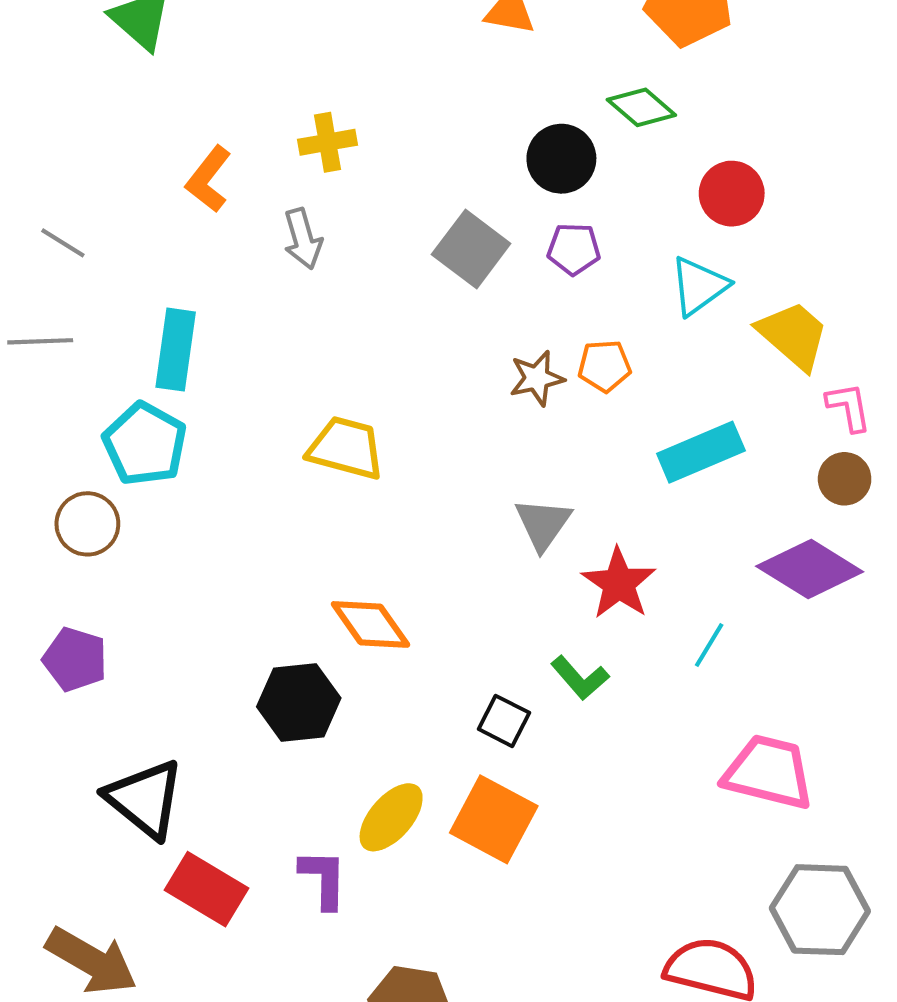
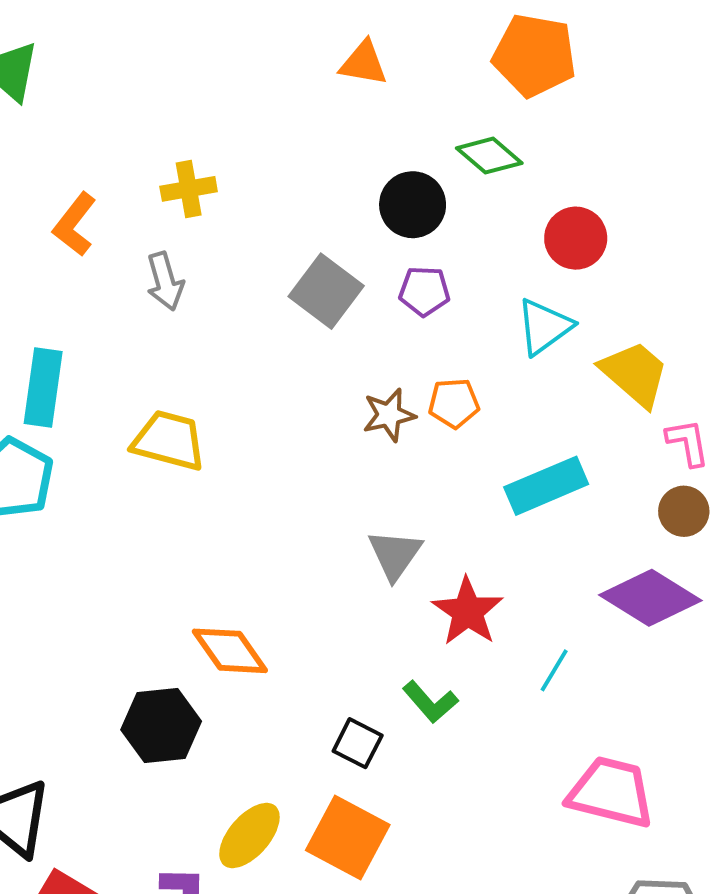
yellow trapezoid: (346, 448) -> (169, 441), moved

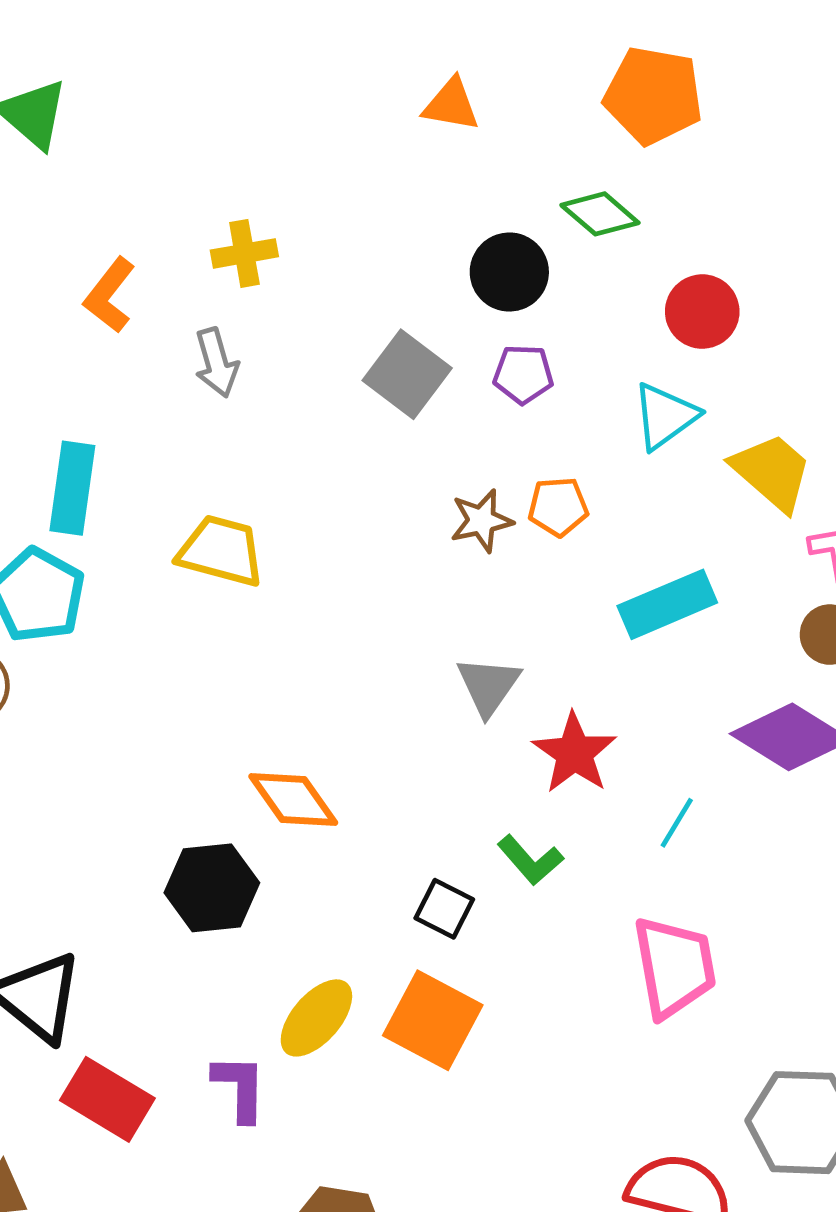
pink trapezoid: (611, 792) -> (674, 967), moved, turned 66

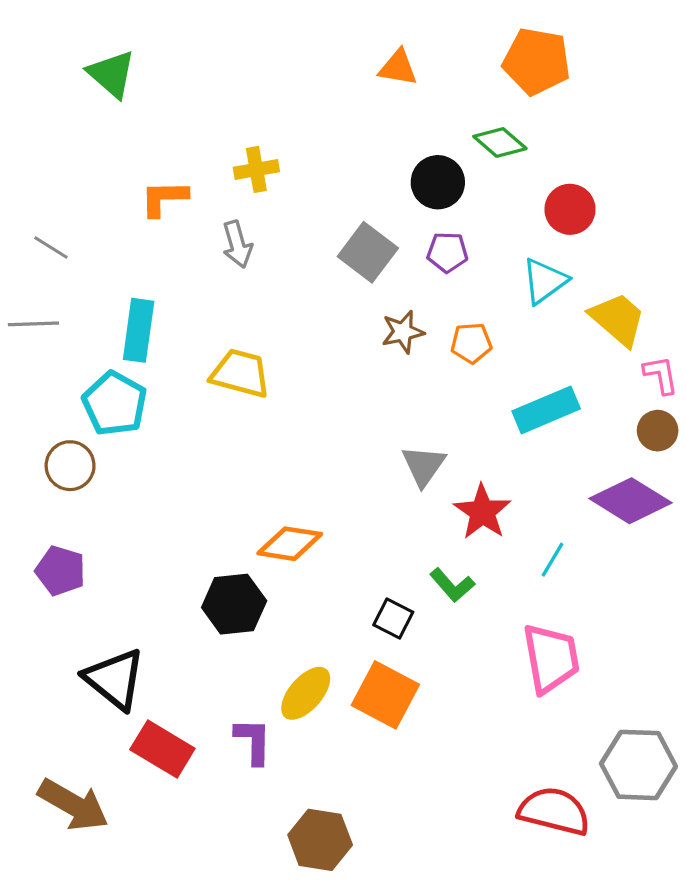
orange L-shape: (110, 295) -> (164, 198), turned 51
brown star: (481, 521) -> (403, 332), moved
orange diamond: (293, 800) -> (290, 544), turned -46

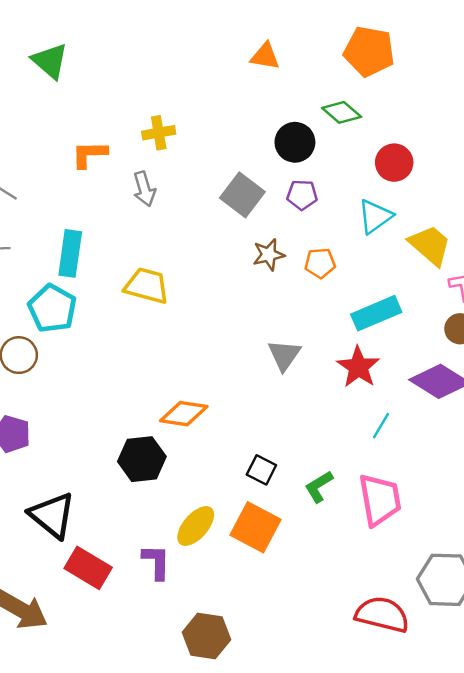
red star: (482, 512) -> (358, 367), moved
green L-shape: (452, 585) -> (319, 487), moved, turned 100

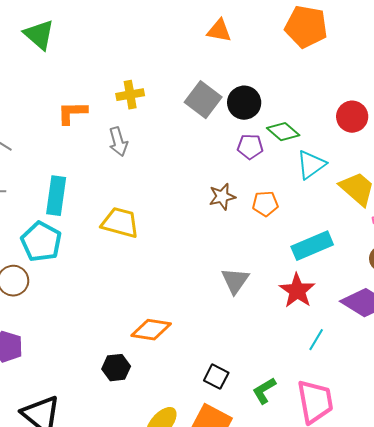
green diamond: (342, 112) -> (283, 132), moved
red circle: (394, 163) -> (352, 117), moved
gray square: (242, 195) -> (203, 100), moved
black hexagon: (142, 459) -> (116, 368), size x0.7

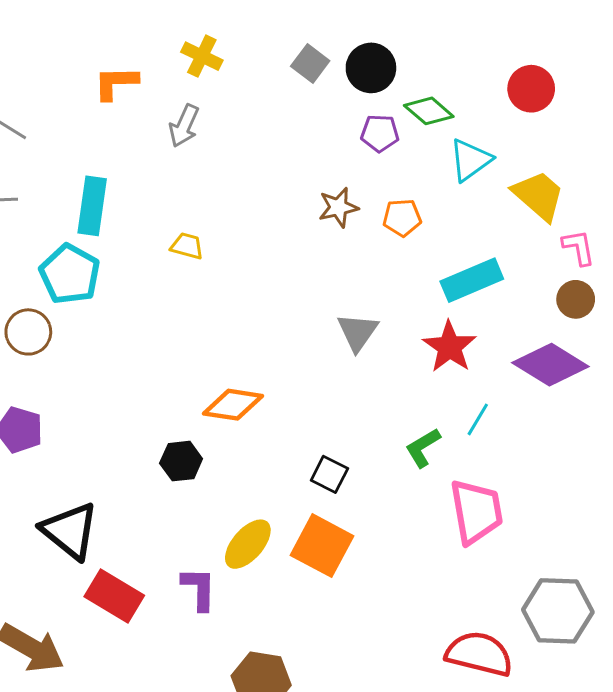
yellow cross: (130, 95) -> (202, 56), turned 36
gray square: (203, 100) -> (310, 63), size x0.7
gray arrow: (118, 142) -> (184, 126), turned 40
yellow trapezoid: (120, 223) -> (187, 246), size x0.6
green L-shape: (264, 391) -> (423, 448), moved

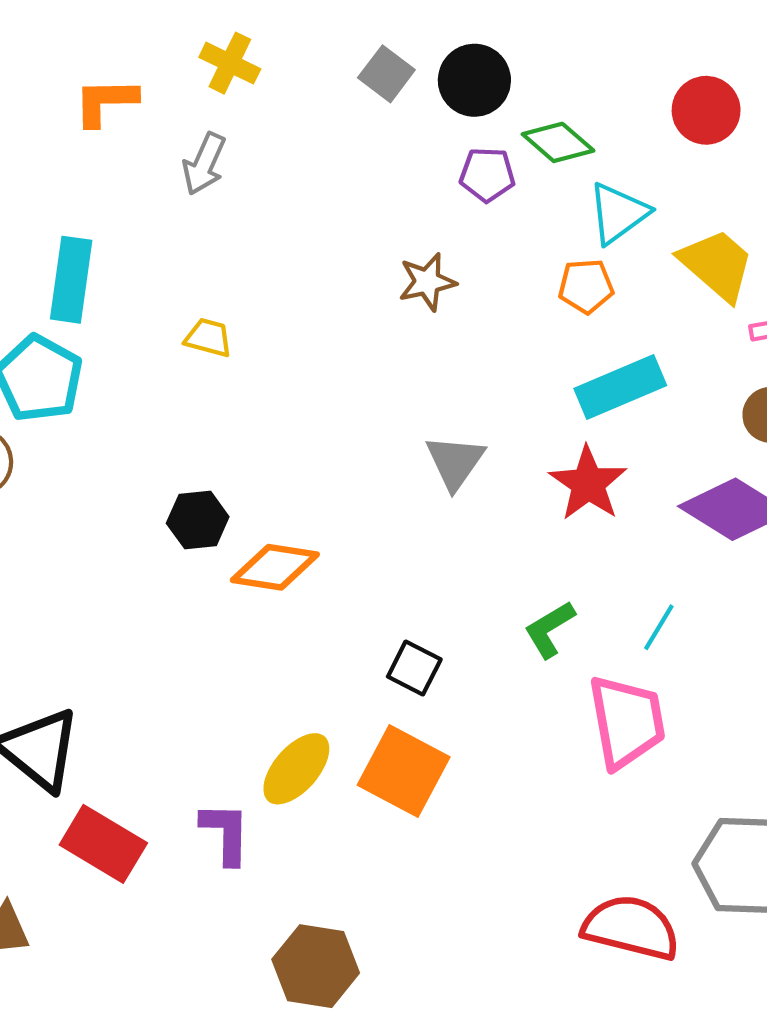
orange pentagon: (402, 218) -> (586, 286), moved
cyan line: (478, 419) -> (659, 627), moved
black hexagon: (181, 461) -> (198, 520), moved

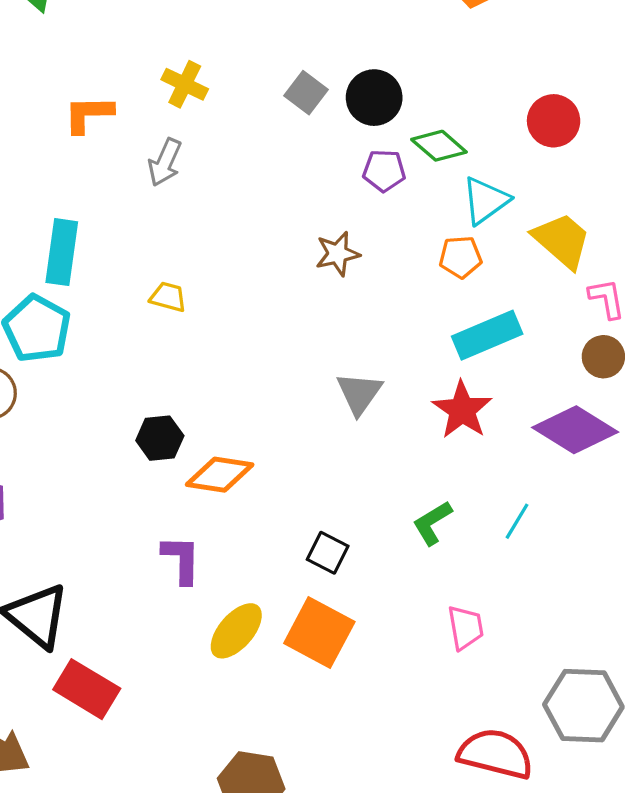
pink trapezoid: (627, 722) -> (466, 628), moved, size x0.6
purple L-shape: (226, 833) -> (181, 559), moved

